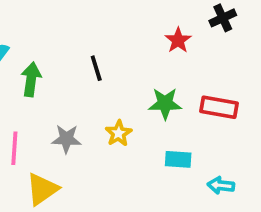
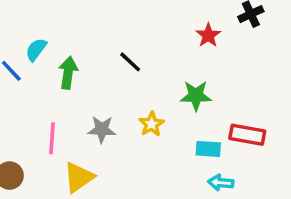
black line: (96, 68) -> (130, 62), turned -30
red rectangle: (219, 107) -> (247, 135), moved
cyan arrow: (221, 185) -> (221, 183), moved

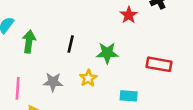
black line: (130, 62) -> (71, 44), moved, turned 60
green star: (196, 96) -> (107, 53), moved
red rectangle: (247, 135) -> (159, 64), moved

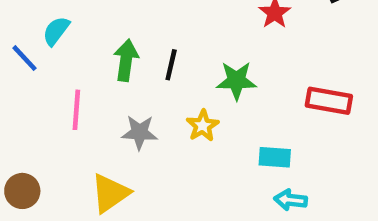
green arrow: (29, 42) -> (126, 60), moved
pink line: (18, 88) -> (76, 110), moved

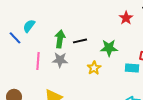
black line: (171, 65) -> (80, 41), turned 64
gray star: (140, 132) -> (60, 60), moved
cyan rectangle: (275, 157) -> (132, 68), moved

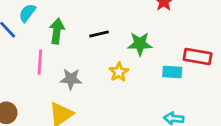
green arrow: (60, 39) -> (57, 31), moved
gray star: (60, 60) -> (71, 79), moved

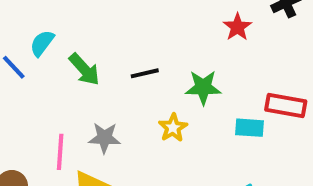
green arrow: (57, 31) -> (84, 69), turned 130
pink line: (40, 62) -> (60, 152), moved

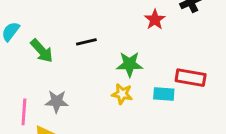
black line: (145, 73) -> (86, 42), moved
yellow star: (173, 128) -> (122, 94), moved, turned -30

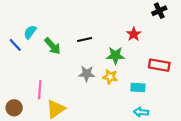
red star: (155, 20) -> (134, 34), moved
cyan rectangle: (164, 94) -> (138, 88), moved
gray star: (57, 101) -> (87, 74), moved

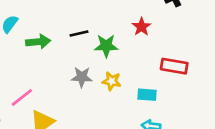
green arrow: (53, 46) -> (38, 42), turned -54
green star: (115, 56) -> (106, 46), moved
pink line: (40, 90) -> (22, 97), turned 48

